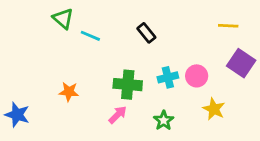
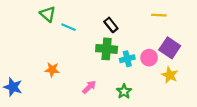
yellow line: (228, 26) -> (159, 15), moved
purple square: (241, 63) -> (170, 48), moved
green cross: (128, 85) -> (107, 49), moved
yellow star: (214, 109) -> (170, 75), moved

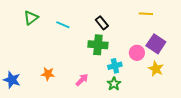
green triangle: (48, 14) -> (31, 18), moved, turned 42
cyan cross: (127, 59) -> (115, 66), moved
orange star: (52, 70) -> (48, 74), moved

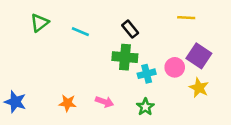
cyan cross: (115, 66) -> (147, 74), moved
orange star: (48, 74) -> (68, 103), moved
pink arrow: (82, 80) -> (105, 102), turned 64

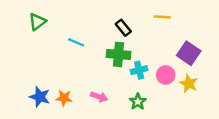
yellow line: (186, 18) -> (162, 17), moved
cyan line: (80, 32) -> (76, 42), moved
pink circle: (175, 67) -> (166, 75), moved
blue star: (15, 102) -> (40, 97), moved

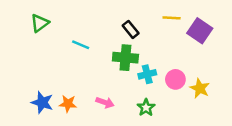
purple square: (189, 53) -> (200, 31), moved

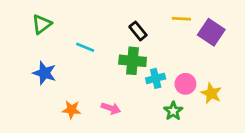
blue star: (42, 102) -> (44, 73), moved
green star: (146, 108) -> (173, 111), moved

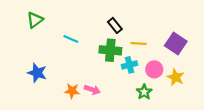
yellow line: (181, 19) -> (139, 44), moved
purple square: (211, 32) -> (176, 44), moved
blue star: (44, 73) -> (37, 73), moved
orange star: (72, 110) -> (72, 91), moved

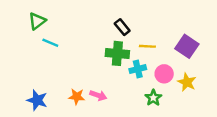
cyan line: (71, 39) -> (50, 43), moved
blue star: (37, 73) -> (37, 100), moved

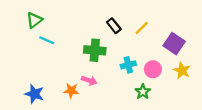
yellow line: (147, 46) -> (142, 28), moved, turned -48
green cross: (117, 53) -> (95, 50), moved
yellow star: (187, 82) -> (182, 70), moved
pink arrow: (98, 95) -> (89, 80), moved

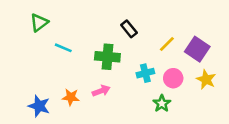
yellow line: (142, 28) -> (167, 44), moved
cyan line: (47, 40) -> (63, 48), moved
pink arrow: (89, 80) -> (101, 91), turned -40
orange star: (71, 91) -> (71, 97), moved

